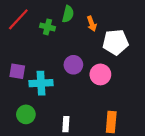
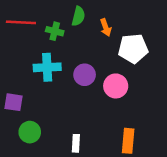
red line: (18, 19) -> (21, 22), turned 50
purple square: (17, 71) -> (14, 102), moved
cyan cross: (41, 83) -> (47, 67), moved

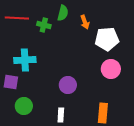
cyan cross: (47, 67) -> (25, 60), moved
purple circle: (85, 75) -> (68, 85), moved
pink circle: (116, 86) -> (111, 69), moved

